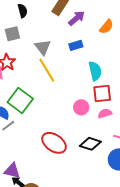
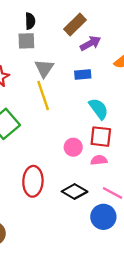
gray square: (12, 34) -> (26, 41), moved
cyan semicircle: (95, 71) -> (99, 109), turned -36
red ellipse: (54, 143) -> (33, 181), turned 45

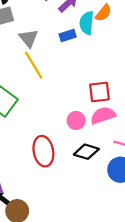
cyan semicircle: (99, 109) -> (87, 23), moved, turned -125
pink circle: (73, 147) -> (76, 121), moved
pink semicircle: (99, 160) -> (103, 115), size x1.5

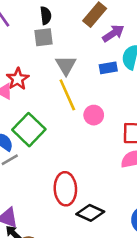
pink circle: (76, 121) -> (94, 115), moved
black diamond: (86, 152) -> (90, 213), moved

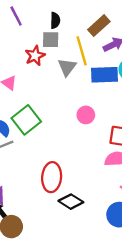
blue rectangle: (108, 68) -> (105, 75), size x1.6
red star: (18, 79) -> (35, 56), moved
yellow line: (67, 95) -> (82, 51), moved

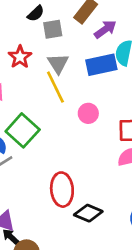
black semicircle: (55, 20) -> (36, 14), turned 56
gray square: (51, 40) -> (53, 29), moved
yellow line: (82, 51) -> (55, 87), moved

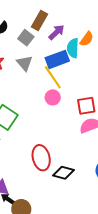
gray square: (53, 29) -> (26, 38), moved, turned -35
yellow line: (55, 87) -> (53, 77), moved

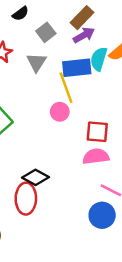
brown rectangle: (40, 21) -> (82, 18), moved
red ellipse: (41, 158) -> (26, 199), moved
black diamond: (64, 173) -> (35, 177), moved

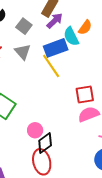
cyan semicircle: (99, 59) -> (71, 37), turned -30
pink circle: (60, 112) -> (35, 130), moved
black diamond: (35, 177) -> (45, 143), turned -50

